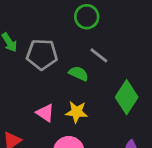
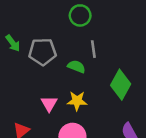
gray line: (99, 55) -> (93, 49), turned 48
pink triangle: (45, 113) -> (49, 104), turned 30

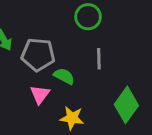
green semicircle: (76, 67) -> (64, 76), moved
pink triangle: (49, 104) -> (40, 94), moved

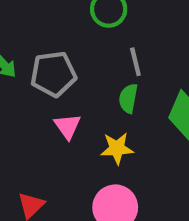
green semicircle: (64, 76) -> (128, 98), moved, turned -95

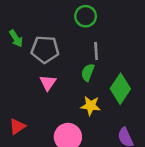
yellow star: (117, 148) -> (91, 106), moved

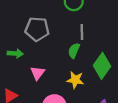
green arrow: (16, 38) -> (15, 53), moved, turned -56
pink triangle: (48, 83) -> (38, 73), moved

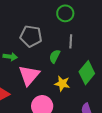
green semicircle: (74, 51) -> (55, 56), moved
pink triangle: (38, 73) -> (29, 75), size x1.6

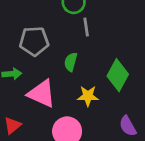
gray line: (71, 41) -> (86, 27), moved
pink triangle: (29, 75) -> (42, 94), turned -35

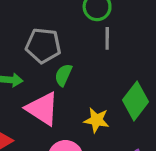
green semicircle: (71, 62) -> (63, 75), moved

